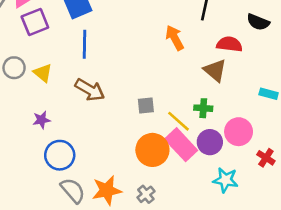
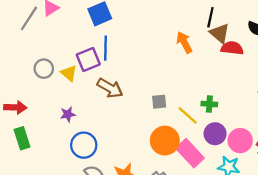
purple square: (35, 22) -> (88, 59), moved
brown triangle: (215, 70) -> (220, 33), moved
pink circle: (239, 132) -> (240, 141), moved
pink rectangle: (181, 145) -> (190, 153), moved

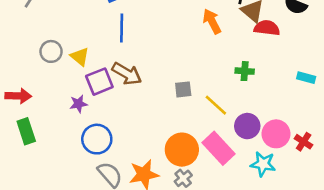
purple square: (88, 59) -> (99, 82), moved
green cross: (209, 104) -> (245, 71), moved
orange circle: (165, 141) -> (182, 150), moved

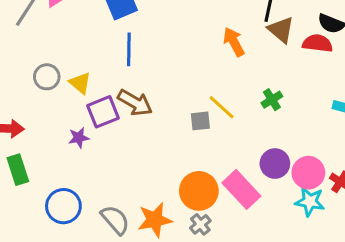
red semicircle: (267, 28) -> (317, 43), moved
green cross: (245, 71) -> (272, 100), turned -36
yellow line: (216, 105) -> (222, 107), moved
blue circle: (97, 139) -> (63, 206), moved
cyan star: (263, 164) -> (310, 202), moved

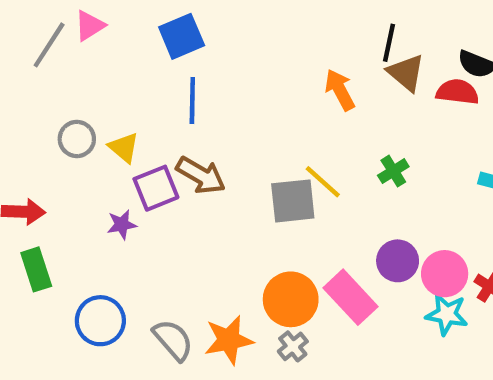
gray square: (200, 121) -> (293, 201), size x1.6

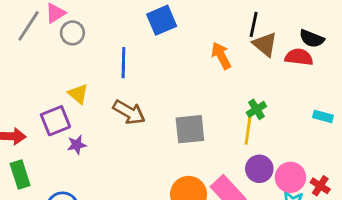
blue square: (182, 36) -> (162, 20), moved
gray circle: (77, 139) -> (72, 33), moved
yellow line: (323, 182) -> (248, 131), moved, turned 56
purple square: (156, 188) -> (55, 121), moved

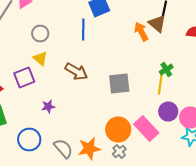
gray circle: (72, 33) -> (40, 34), moved
brown triangle: (265, 44) -> (157, 24), moved
blue line: (123, 63) -> (83, 30), moved
purple star: (77, 145) -> (48, 106), moved

